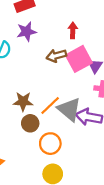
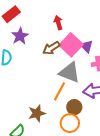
brown star: (23, 101) -> (37, 113), moved
gray triangle: (69, 109) -> (70, 72), moved
brown circle: (30, 123) -> (74, 107), moved

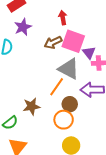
pink square: (71, 45) -> (73, 41), turned -30
purple triangle: (87, 46) -> (89, 53), moved

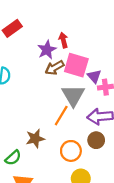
purple star: (23, 27) -> (47, 50), moved
gray triangle: (69, 69) -> (73, 95), turned 35
brown circle: (70, 104) -> (96, 140), moved

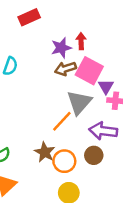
brown star: (35, 139) -> (45, 152), moved, turned 30

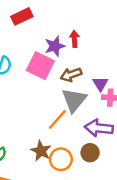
brown arrow: (65, 69) -> (71, 75), moved
pink square: (89, 71) -> (40, 66), moved

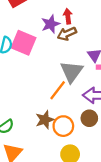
pink square: (40, 66) -> (23, 43), moved
brown arrow: (71, 75) -> (67, 34), moved
brown star: (41, 151) -> (45, 120), turned 30

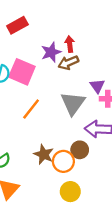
orange line: (58, 90) -> (31, 109), moved
brown circle: (89, 118) -> (80, 150), moved
brown star: (45, 120) -> (44, 154), turned -30

